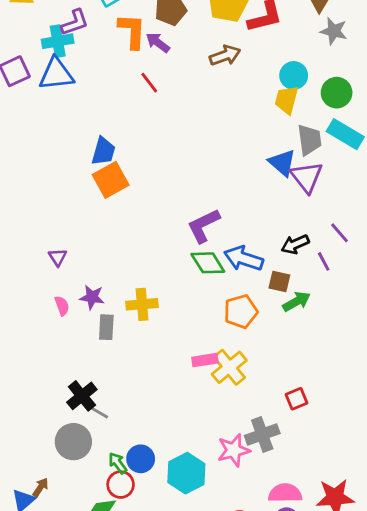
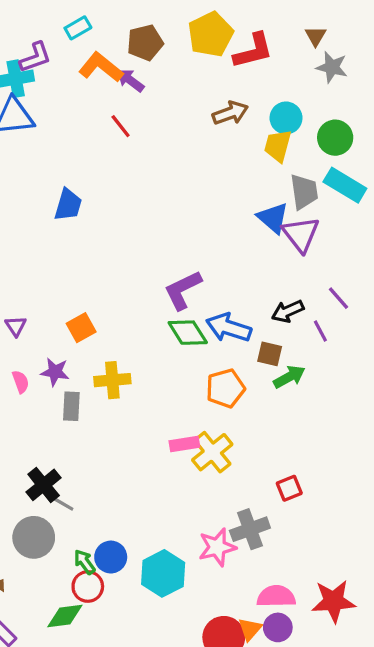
orange L-shape: (132, 31) -> (101, 67), turned -54
brown arrow: (225, 55) -> (230, 113), moved
orange square: (111, 180) -> (81, 328), moved, size x0.7

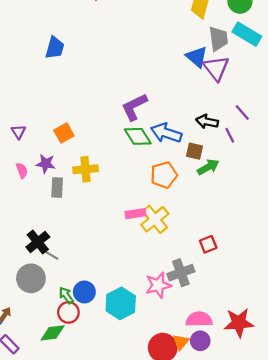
black arrow: (288, 311) -> (207, 122), turned 35

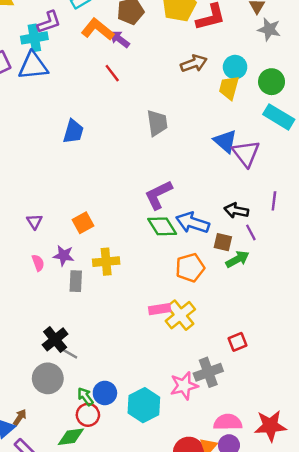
gray trapezoid: (218, 39) -> (157, 123), moved
purple line: (242, 113) -> (274, 201), turned 48
purple line: (230, 135) -> (251, 232), moved

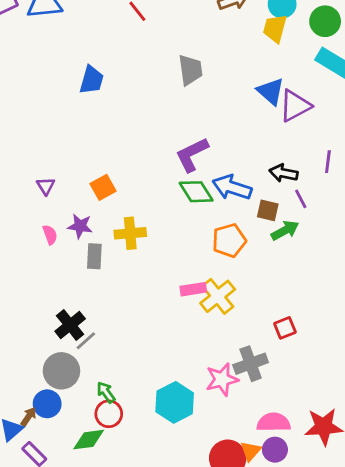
purple triangle: (246, 153) -> (295, 106), turned 40
gray line: (68, 353) -> (86, 341), turned -72
blue circle: (105, 393) -> (47, 404), moved

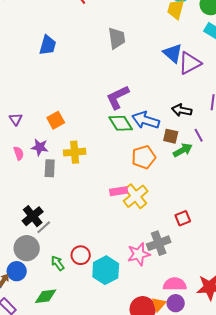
purple line: (301, 199) -> (199, 135), moved
red circle: (109, 414) -> (81, 255), moved

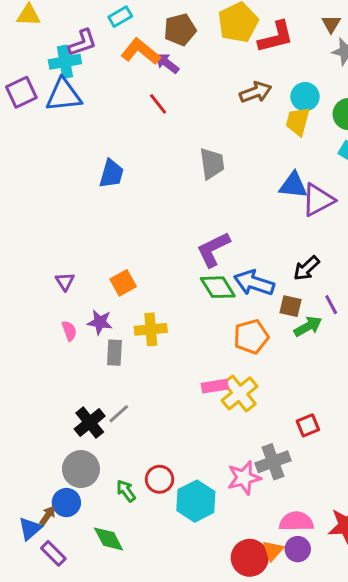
blue triangle: (173, 53) -> (293, 185), turned -35
black arrow: (182, 110) -> (306, 268), turned -54
gray line: (44, 227) -> (119, 414), moved
green diamond: (46, 296) -> (109, 539), turned 70

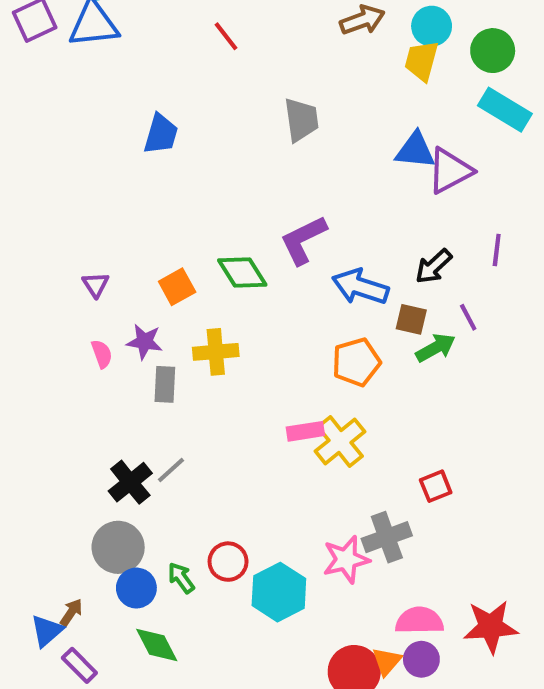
green diamond: (218, 287) -> (242, 272), moved
blue circle: (66, 503) -> (136, 588), moved

